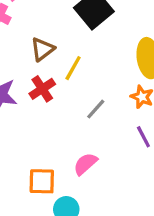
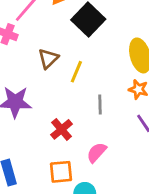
red cross: (42, 89) -> (62, 129), moved
gray line: (96, 109) -> (100, 104), turned -36

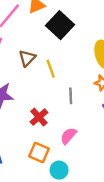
yellow line: (76, 72) -> (51, 69), turned -42
orange square: (61, 172) -> (39, 152), turned 30

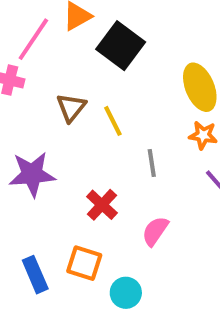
orange square: (39, 152) -> (84, 263), moved
cyan circle: (59, 170) -> (126, 293), moved

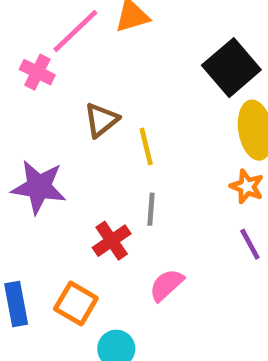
black square: (121, 46) -> (231, 68), moved
gray line: (152, 163) -> (151, 209), moved

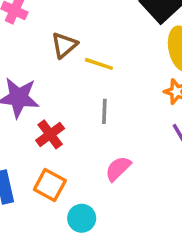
yellow line: (146, 146) -> (99, 64), turned -56
red cross: (112, 241) -> (50, 134), moved

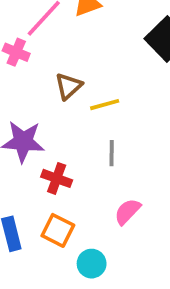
yellow line: (99, 64) -> (105, 105), turned -32
red cross: (50, 134) -> (57, 178), turned -32

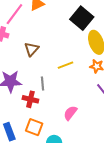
yellow line: (105, 105) -> (66, 65), moved
gray line: (112, 153) -> (43, 84), moved

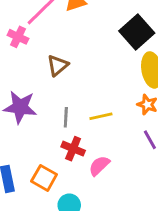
yellow line: (66, 65) -> (101, 116), moved
red cross: (30, 99) -> (73, 149), moved

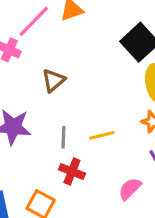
pink semicircle: (99, 166) -> (130, 189), moved

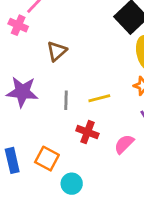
red cross: (72, 172) -> (87, 132), moved

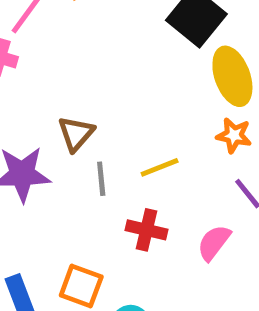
brown triangle: (57, 51) -> (76, 134), moved

